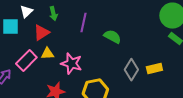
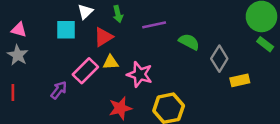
purple line: (83, 22) -> (154, 25), turned 66
gray diamond: (131, 70) -> (219, 59), moved

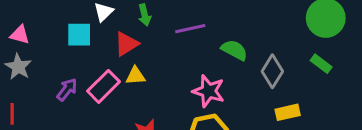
green rectangle: (265, 44) -> (321, 64), moved
pink star: (140, 74) -> (209, 91), moved
yellow rectangle: (240, 80) -> (288, 112), moved
purple arrow: (59, 90) -> (67, 90), moved

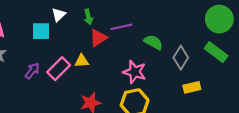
red triangle: (126, 44) -> (98, 38), moved
green rectangle: (321, 64) -> (216, 52), size x1.5

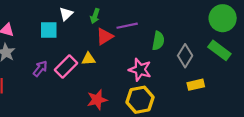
green arrow: (88, 17) -> (95, 16), turned 32
green semicircle: (153, 42) -> (158, 41), turned 72

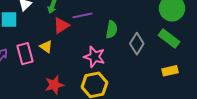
yellow triangle: (89, 59) -> (46, 47), turned 40
pink rectangle: (66, 66) -> (25, 54), turned -60
yellow rectangle: (196, 85) -> (170, 71), moved

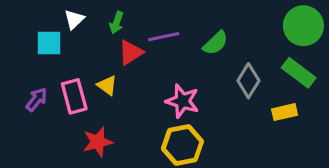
green semicircle: (112, 30) -> (215, 43), moved, turned 36
yellow rectangle: (170, 71) -> (285, 112), moved
red star: (54, 85) -> (98, 142), moved

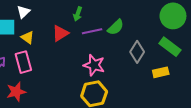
green arrow: (117, 23) -> (78, 14), moved
purple line: (164, 37) -> (92, 31), moved
yellow triangle: (107, 85) -> (27, 37), moved
red star: (98, 142) -> (16, 92), moved

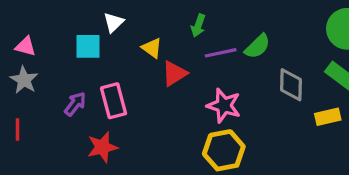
red triangle: (60, 33) -> (174, 74), moved
yellow triangle: (27, 37) -> (152, 48), moved
gray diamond: (137, 52) -> (291, 85), turned -30

